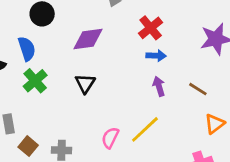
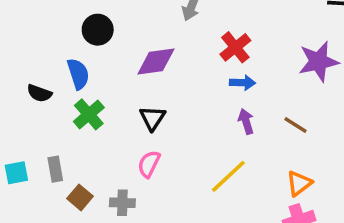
orange triangle: (215, 124) -> (299, 183), moved
pink semicircle: (110, 138) -> (149, 164), moved

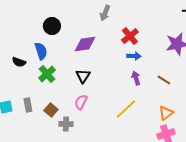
brown square: (80, 197) -> (51, 110), moved

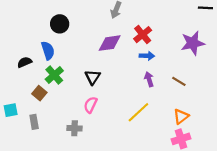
purple diamond: (85, 44) -> (110, 43), moved
black semicircle: (19, 62) -> (24, 62), turned 136
gray rectangle: (28, 105) -> (34, 122), moved
brown square: (51, 110) -> (39, 93), moved

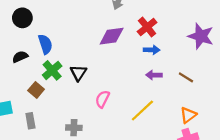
black circle: (60, 24) -> (22, 18), moved
purple star: (193, 43) -> (201, 36), turned 30
black triangle: (93, 77) -> (78, 73), moved
purple arrow: (149, 79) -> (154, 75), turned -72
pink semicircle: (90, 105) -> (102, 99), moved

